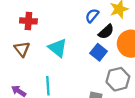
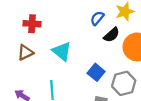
brown triangle: (22, 49) -> (25, 52), turned 42
blue square: (99, 52) -> (96, 72), moved

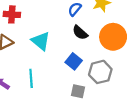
black semicircle: (112, 35) -> (80, 33), moved, turned 84

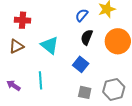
black semicircle: (80, 33) -> (87, 37), turned 70
gray hexagon: (100, 72) -> (114, 89), moved

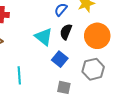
cyan triangle: (50, 45) -> (44, 37), moved
gray hexagon: (114, 89) -> (93, 69), moved

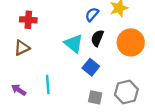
gray hexagon: (93, 69) -> (126, 92), moved

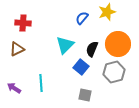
black semicircle: (97, 38) -> (92, 49), moved
cyan triangle: (74, 44) -> (65, 45), turned 36
gray hexagon: (126, 92) -> (114, 72), moved

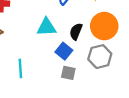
cyan triangle: (65, 45) -> (47, 27), turned 42
gray square: (85, 95) -> (68, 73), moved

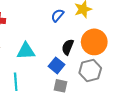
cyan triangle: (47, 27) -> (26, 51), moved

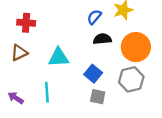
black semicircle: (68, 47) -> (102, 39), moved, turned 63

